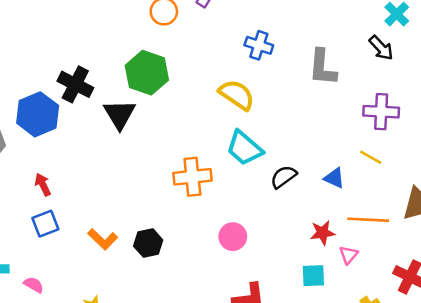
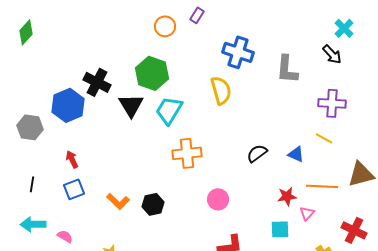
blue cross: (259, 45) -> (238, 52), size x1.4
yellow semicircle: (237, 95) -> (221, 90), turned 40
cyan trapezoid: (244, 148) -> (169, 110), moved, turned 80

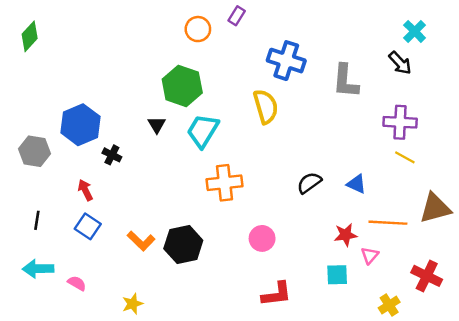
black cross: (97, 82) -> (112, 155), moved, size x0.6
black triangle: (131, 105) -> (157, 125), size x0.6
yellow line: (324, 138) -> (405, 157), moved
blue square: (74, 189) -> (88, 226), turned -35
black hexagon: (153, 204) -> (183, 245), size x1.4

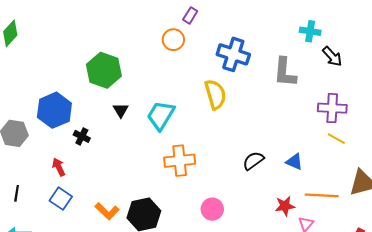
orange circle: (198, 29) -> (173, 40), moved
cyan cross: (415, 31) -> (310, 31), moved, turned -36
green hexagon: (182, 86) -> (104, 70), moved

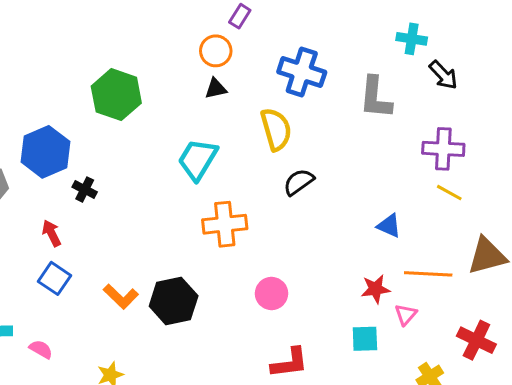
black triangle: (121, 110) -> (216, 89), moved, turned 49
black semicircle: (253, 161) -> (299, 182), moved

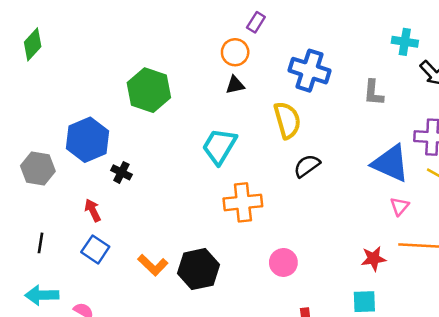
gray L-shape: (375, 98) -> (373, 93), size x0.7
blue triangle: (389, 226) -> (390, 163), moved, size x1.8
pink triangle: (406, 315) -> (400, 206), moved

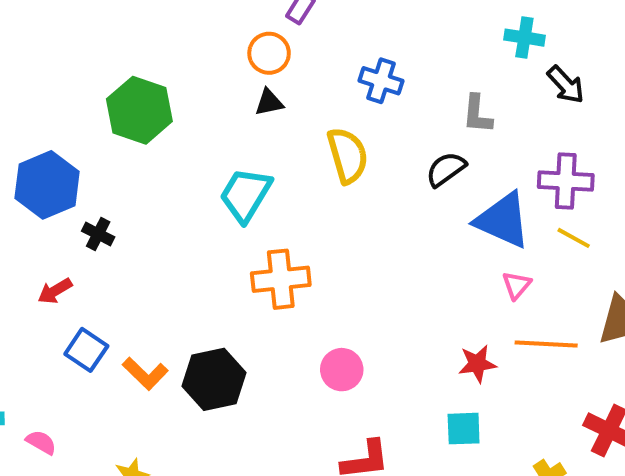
blue cross: (310, 71) -> (381, 81), size x0.7
black semicircle: (307, 166) -> (446, 169), moved
red arrow: (93, 210) -> (55, 291), turned -95
blue square: (95, 249) -> (86, 350), moved

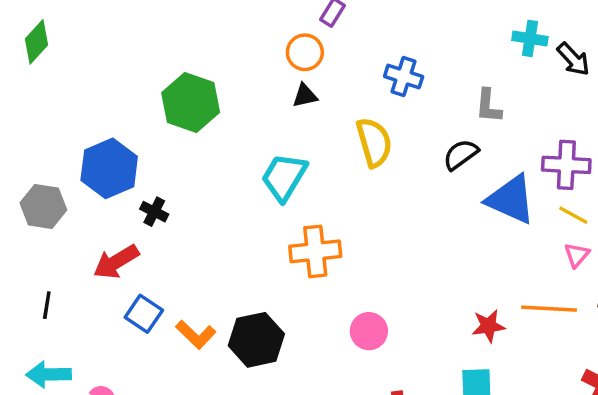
black arrow: (566, 85) -> (573, 59), moved
pink triangle: (517, 285) -> (577, 255), moved
red arrow: (55, 291) -> (116, 262), size x1.5

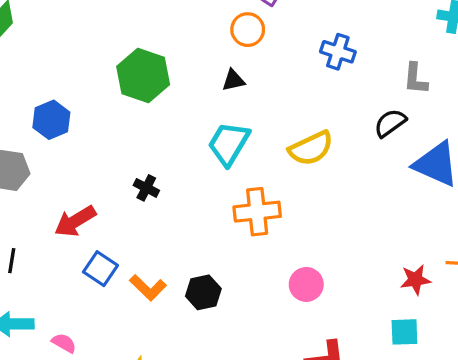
black triangle: (305, 96) -> (233, 80), moved
yellow semicircle: (374, 142) -> (311, 148), moved, turned 81
blue hexagon: (109, 168) -> (51, 120), moved, size x0.7
black cross: (154, 212) -> (146, 188), moved
black hexagon: (256, 340) -> (203, 292), size x0.7

